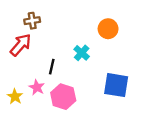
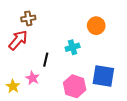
cyan cross: (82, 53) -> (73, 47), turned 32
pink hexagon: (63, 97) -> (75, 86), moved

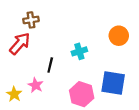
orange circle: (96, 26) -> (119, 36), moved

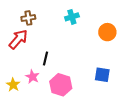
cyan cross: (79, 51) -> (72, 17), moved
blue square: (113, 83) -> (102, 75), size x0.7
pink hexagon: (82, 94) -> (61, 85), moved

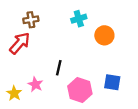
orange circle: (107, 32) -> (104, 35), moved
black line: (46, 58) -> (59, 68), moved
pink hexagon: (61, 85) -> (80, 90), moved

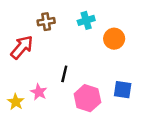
brown cross: (31, 20) -> (46, 22), moved

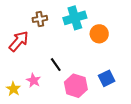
cyan cross: (86, 20) -> (75, 18), size x1.5
black line: (64, 74) -> (56, 65), turned -48
blue square: (123, 90) -> (107, 78), turned -35

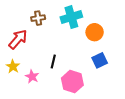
black line: (56, 65) -> (53, 61), turned 48
blue square: (107, 78) -> (100, 60), moved
yellow star: (13, 89) -> (13, 66), moved

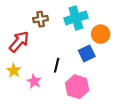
blue square: (100, 60) -> (87, 53), moved

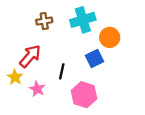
red arrow: (19, 42) -> (30, 56), moved

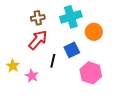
red arrow: (30, 56) -> (38, 40), moved
blue square: (94, 58) -> (72, 50), moved
pink hexagon: (84, 95) -> (91, 73), moved

